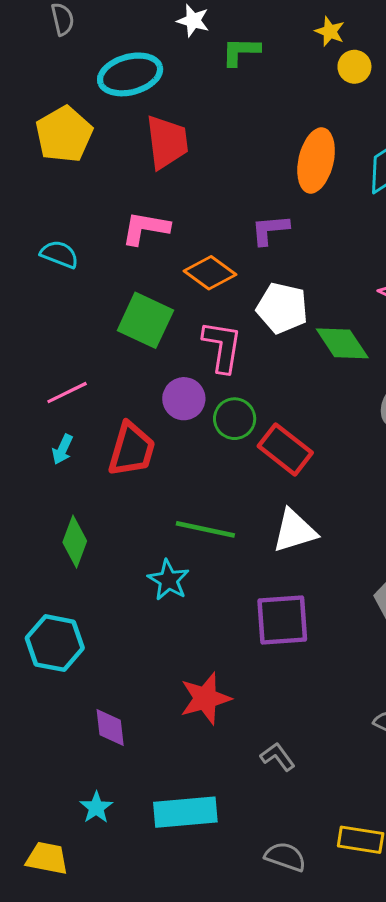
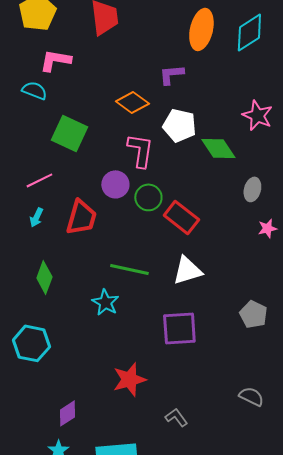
pink L-shape: (145, 228) -> (55, 60), moved
green square: (145, 320) -> (69, 133), moved
purple diamond: (110, 728) -> (67, 413), moved, turned 64

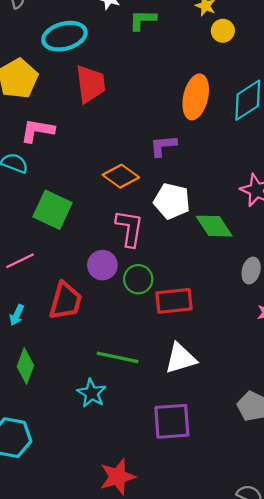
cyan arrow: (36, 217) -> (17, 315), moved
red rectangle: (181, 217) -> (174, 301), turned -44

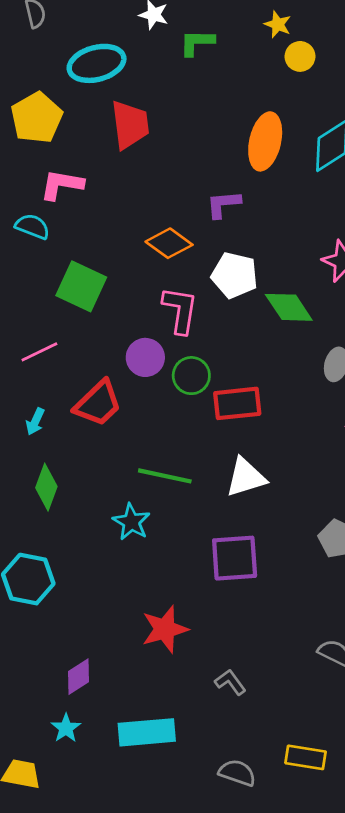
red trapezoid: (66, 301) -> (98, 403), turned 30

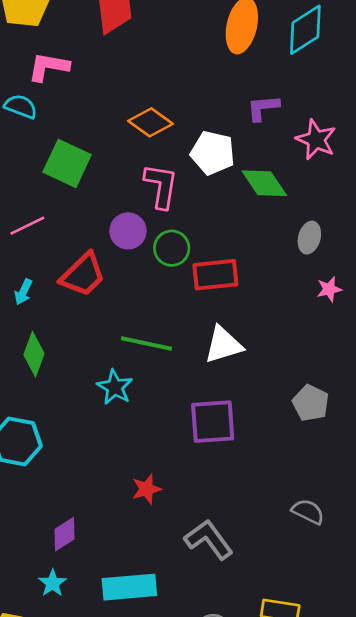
purple L-shape: (223, 204) -> (263, 108), moved
red star: (165, 629) -> (147, 489), size x0.7
gray L-shape: (230, 682) -> (209, 539), size x1.6

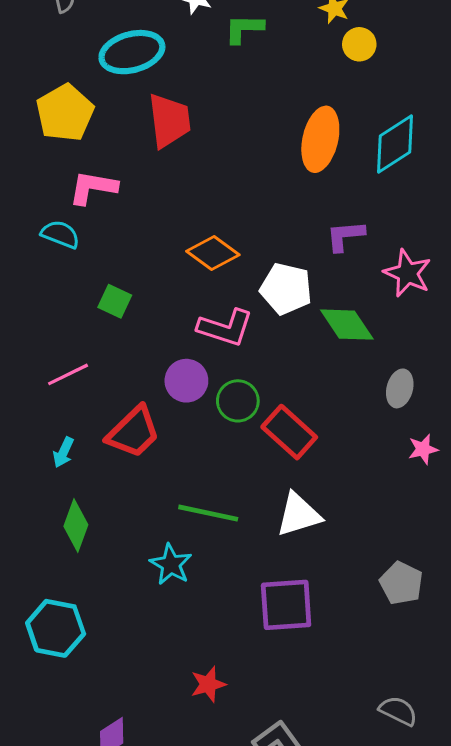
green square: (67, 163) -> (115, 301), size x0.6
pink L-shape: (161, 186) -> (225, 328), turned 99
red rectangle: (215, 275) -> (289, 432), turned 48

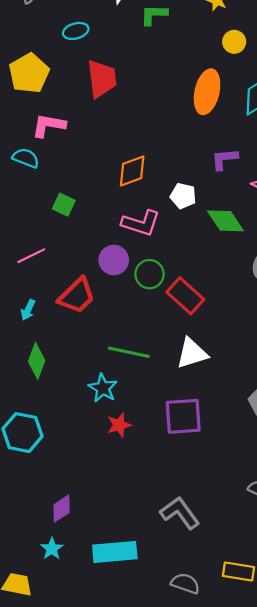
yellow circle: (359, 44) -> (234, 42), moved
cyan ellipse: (132, 52) -> (76, 31), size x0.6
orange diamond: (213, 253) -> (132, 171), turned -56
white pentagon: (286, 289) -> (183, 196), size x0.7
red star: (208, 684) -> (119, 425), moved

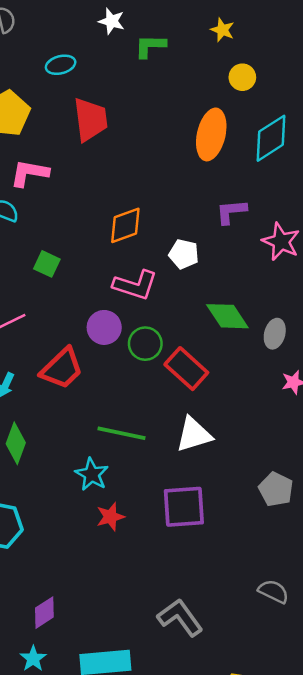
green diamond: (225, 221) -> (227, 316), moved

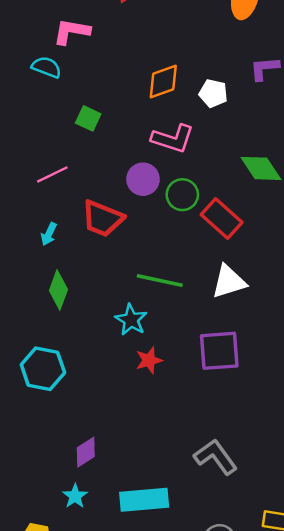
white pentagon: (184, 254) -> (213, 93), moved
red trapezoid: (62, 369) -> (102, 219), turned 66

